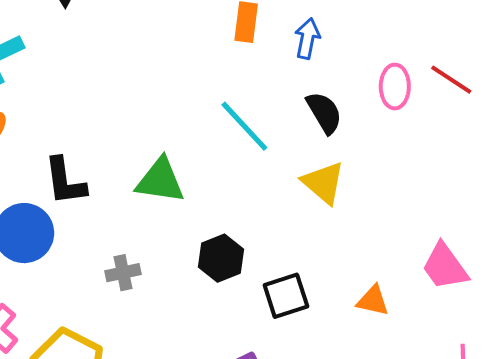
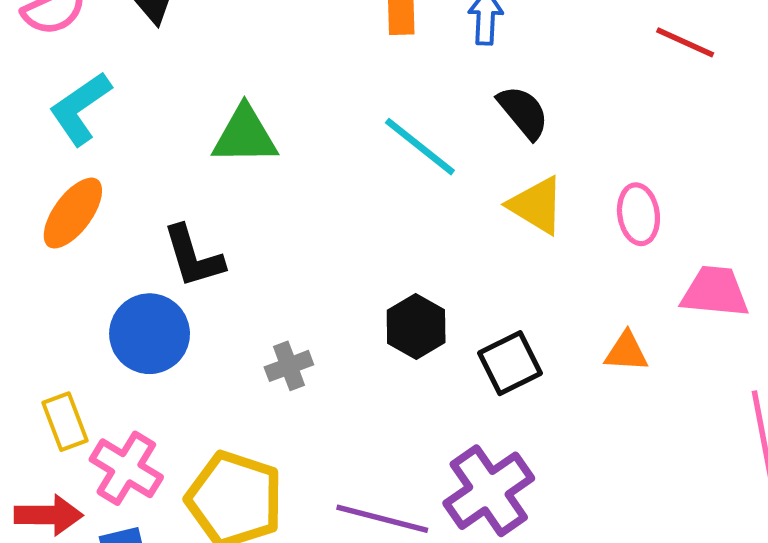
pink ellipse: (395, 87) -> (638, 214), moved
green triangle: (160, 181) -> (245, 135), moved
pink trapezoid: (445, 267) -> (715, 292), turned 140

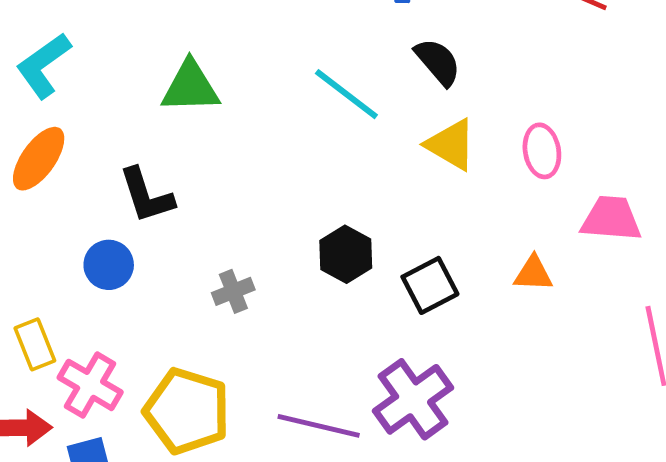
blue circle: (150, 334) -> (109, 265), size x0.7

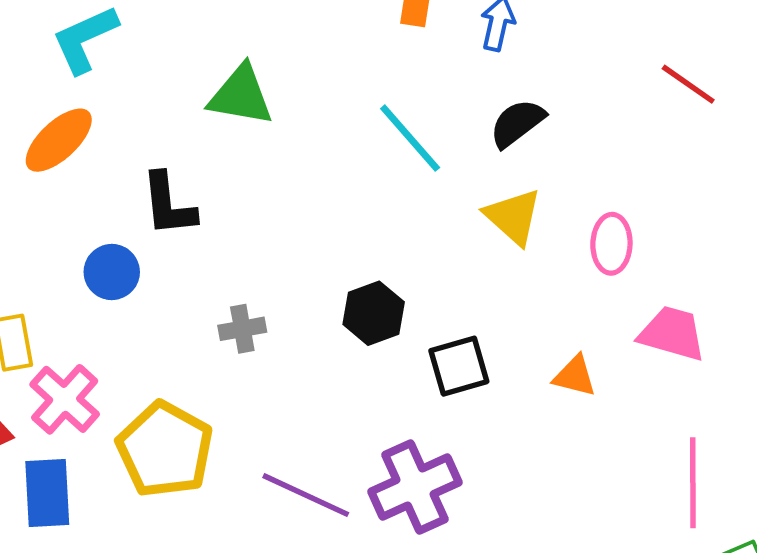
black semicircle: (438, 62) -> (517, 123), turned -98

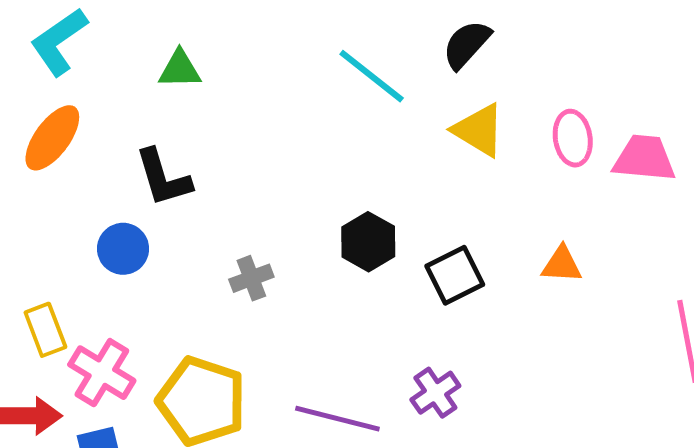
green triangle: (241, 95) -> (180, 69), moved, size x0.7
pink trapezoid: (672, 333) -> (644, 158), moved
purple cross: (415, 487) -> (435, 393), size x0.6

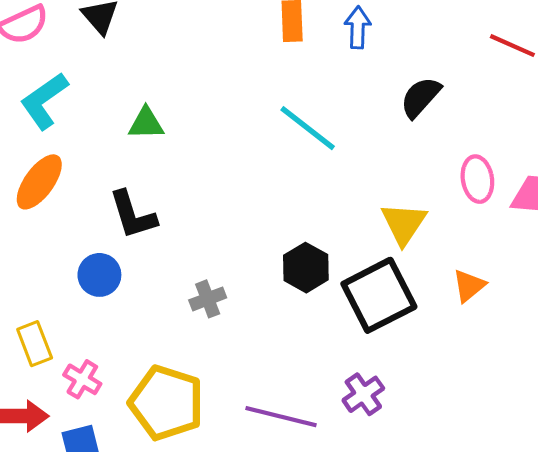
black semicircle: (467, 44) -> (421, 97), moved
yellow triangle: (479, 130) -> (404, 224), moved, turned 33
orange triangle: (562, 265) -> (469, 286), turned -42
black square: (455, 275) -> (379, 295), size x1.5
pink cross: (102, 373) -> (82, 379), size x0.7

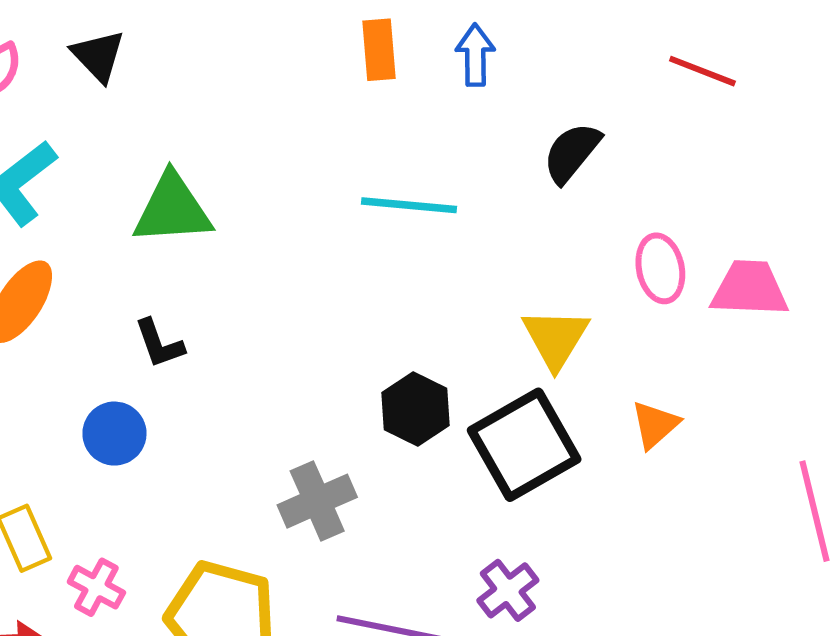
green triangle: (146, 123) -> (173, 209), size x1.5
cyan line: (308, 128) -> (409, 205), turned -30
black L-shape: (133, 215) -> (159, 344), size x0.7
gray cross: (208, 299) -> (317, 501), moved, size x1.4

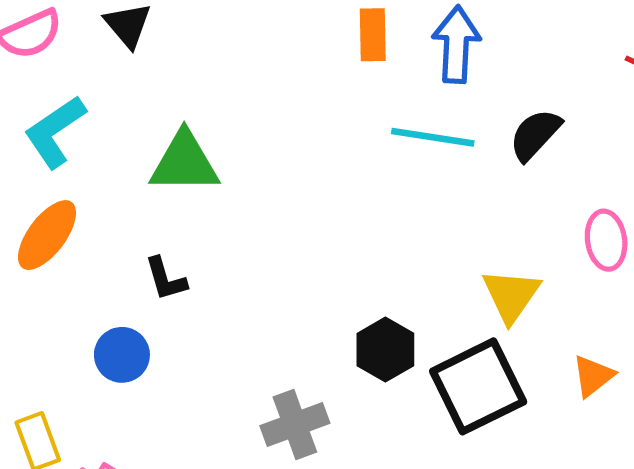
blue arrow: (475, 55) -> (456, 44), size x1.4
cyan line: (409, 205) -> (433, 137), moved

